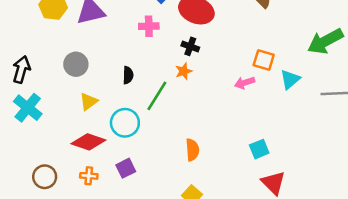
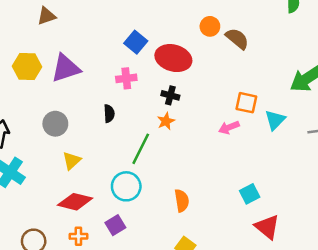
black semicircle: (128, 75) -> (109, 113), moved
cyan circle: (125, 123) -> (126, 186), moved

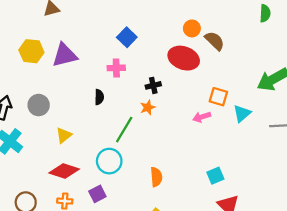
red ellipse: (173, 58) -> (184, 58), moved
black cross: (170, 95) -> (153, 85), turned -32
gray circle: (55, 124) -> (39, 105), moved

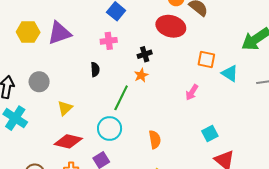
cyan triangle: (242, 113) -> (230, 73), turned -42
pink arrow: (202, 117) -> (192, 92), moved, turned -35

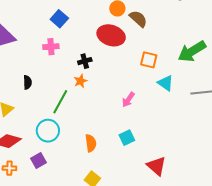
orange square: (206, 60) -> (149, 60), moved
black semicircle: (95, 69) -> (27, 82), moved
cyan square: (210, 134) -> (127, 138), moved

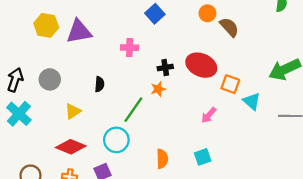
blue square: (59, 19) -> (155, 14), moved
red ellipse: (111, 35) -> (201, 65), moved
orange square: (149, 60) -> (230, 84), moved

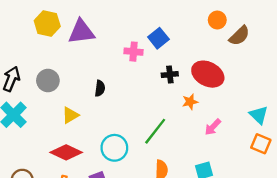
blue square: (155, 14) -> (158, 38), moved
brown semicircle: (229, 27) -> (239, 36), turned 85
orange square: (230, 84) -> (261, 144), moved
orange star: (158, 89) -> (190, 102), moved
green line: (133, 110) -> (155, 131), moved

